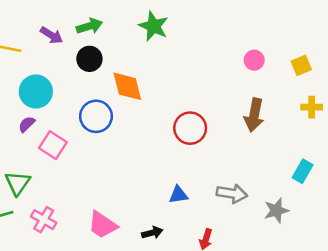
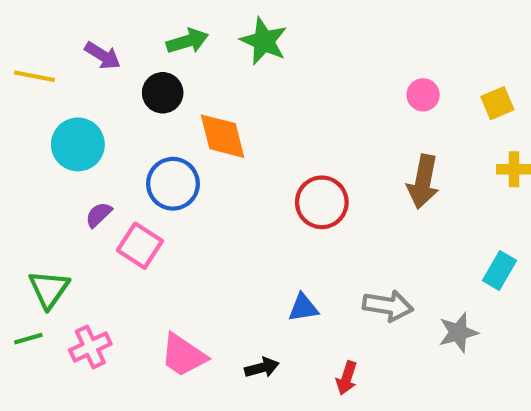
green arrow: (89, 26) -> (187, 41), moved
purple semicircle: (27, 124) -> (99, 215), moved
pink square: (53, 145) -> (140, 246), moved
pink cross: (44, 220) -> (90, 347), turned 35

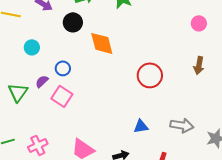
cyan circle: (78, 144) -> (32, 47), size x0.6
brown arrow: (423, 182) -> (199, 65), size x0.7
blue circle: (173, 184) -> (63, 68), moved, size x0.6
green triangle: (49, 289) -> (18, 92), moved

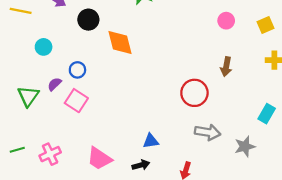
red circle: (150, 75) -> (194, 93), moved
blue triangle: (141, 126) -> (151, 141), moved

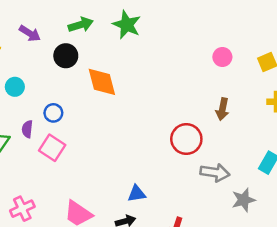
purple semicircle: (54, 84) -> (27, 129), turned -40
gray arrow: (208, 132) -> (215, 173), moved

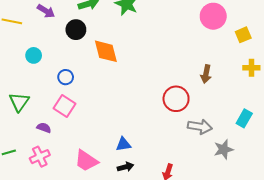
pink circle: (222, 57) -> (213, 16), moved, size x1.6
purple semicircle: (27, 129) -> (44, 128), moved, turned 104
blue triangle: (137, 194) -> (123, 144), moved

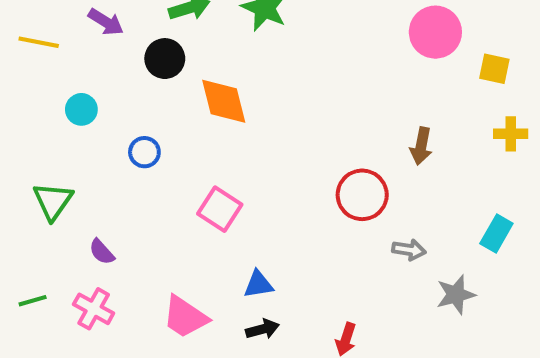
yellow square: (243, 35) -> (494, 69), turned 35
pink square: (65, 106) -> (220, 209), moved
gray arrow: (200, 127) -> (409, 250), size x0.7
purple semicircle: (44, 128) -> (102, 252), turned -152
pink cross: (40, 157) -> (94, 309), turned -36

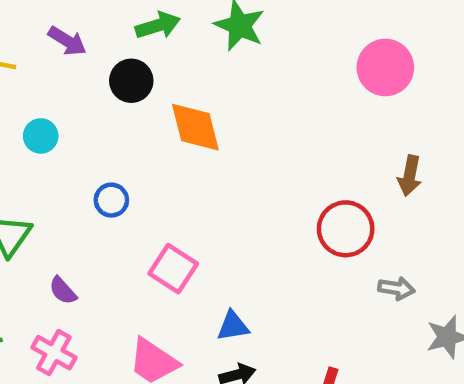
pink circle: (435, 32) -> (385, 67), moved
blue circle: (144, 152) -> (111, 200), moved
pink square: (220, 209) -> (173, 269), moved

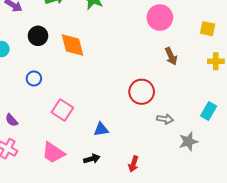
black circle: (131, 81) -> (38, 36), moved
brown arrow: (410, 176) -> (171, 56), moved, turned -36
blue triangle: (233, 326) -> (101, 129), moved

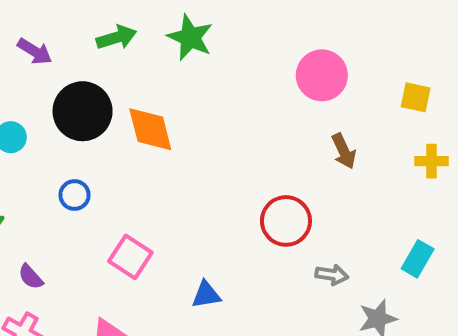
black circle: (38, 36) -> (83, 111), size x1.5

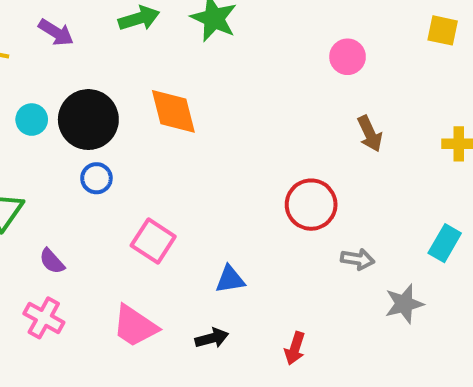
pink circle: (322, 75) -> (348, 57), size x0.7
yellow square: (416, 97) -> (443, 30), moved
black circle: (83, 111) -> (88, 120), moved

